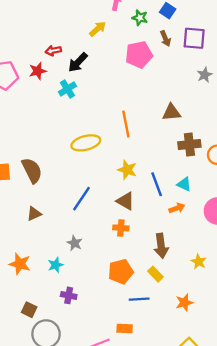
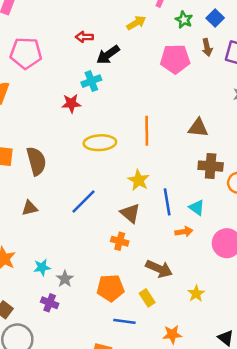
red star: (38, 71) -> (71, 103), moved
gray star: (75, 243) -> (65, 279), moved
brown arrow: (161, 246) -> (159, 269), turned -70

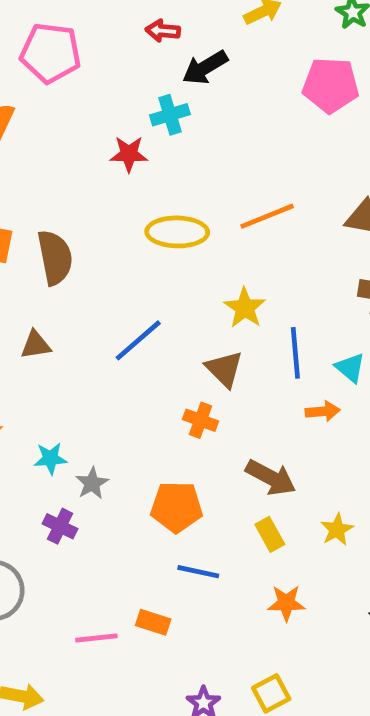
orange line: (147, 131) -> (267, 216), turned 64
yellow rectangle: (147, 298) -> (270, 534), moved

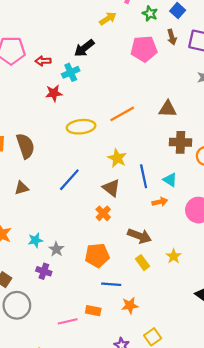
red arrow: (163, 31) -> (43, 61), moved
orange cross: (201, 420) -> (103, 213), turned 32
orange star: (286, 603) -> (130, 306), moved

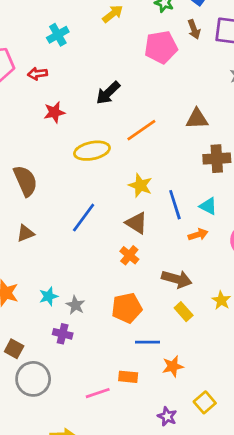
black arrow: (84, 48) -> (108, 93), moved
cyan cross: (71, 72) -> (58, 35), moved

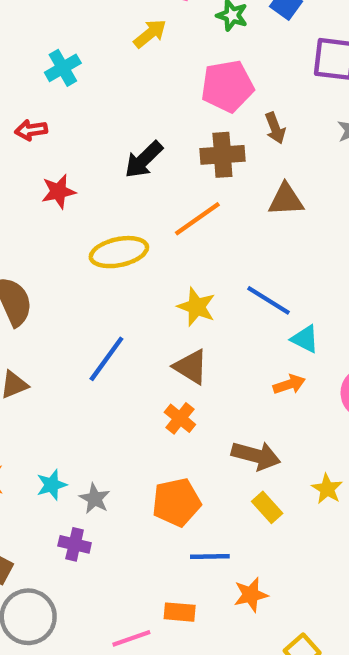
brown arrow: (194, 29) -> (275, 128), moved
brown cross: (217, 159) -> (222, 155), moved
blue line: (175, 205) -> (268, 300), moved, turned -40

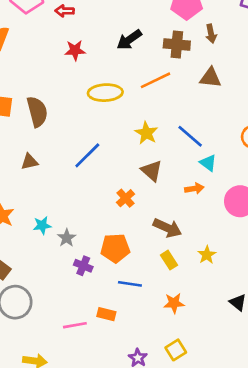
brown triangle: (191, 367) -> (152, 171), moved
purple cross: (75, 544) -> (83, 266), moved
orange star: (251, 595) -> (174, 303), moved

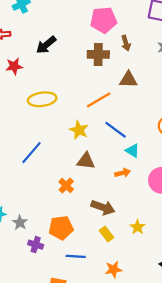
black arrow: (129, 40) -> (46, 45), moved
orange line: (156, 80) -> (99, 100), moved
brown triangle: (152, 171) -> (86, 161), turned -30

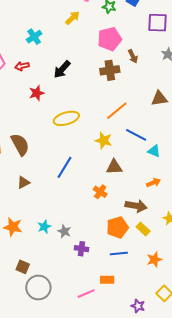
brown triangle: (128, 80) -> (159, 98), moved
orange arrow: (123, 173) -> (153, 183), moved
orange pentagon: (61, 228) -> (117, 227), moved

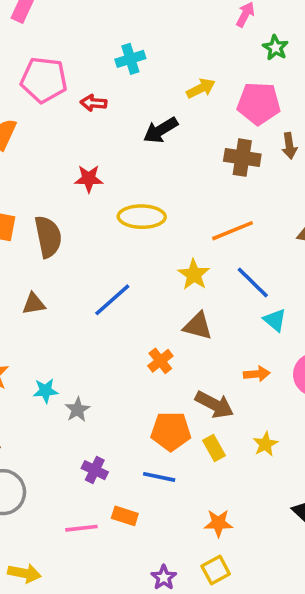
yellow arrow: (72, 18) -> (201, 88), moved
red star: (37, 93) -> (89, 179), moved
purple cross: (81, 249) -> (95, 470), moved
orange star: (154, 260) -> (218, 523), moved

